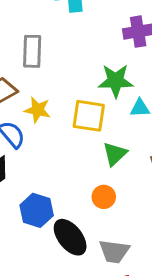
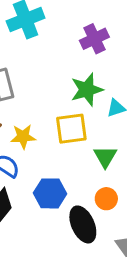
blue hexagon: (37, 210) -> (50, 193), moved
black ellipse: (70, 237) -> (83, 224), moved, turned 30

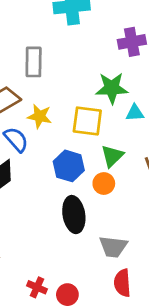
blue hexagon: (50, 193) -> (69, 166), moved
orange circle: (106, 199) -> (104, 183), moved

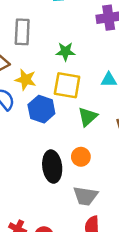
green star: (112, 88) -> (65, 51), moved, size x0.7
blue hexagon: (69, 166) -> (41, 109), moved
orange circle: (104, 183) -> (81, 157), moved

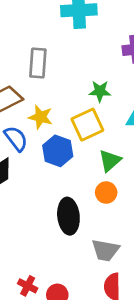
green star: (65, 51) -> (100, 91), moved
yellow square: (67, 85) -> (87, 125), turned -36
orange circle: (81, 157) -> (106, 193), moved

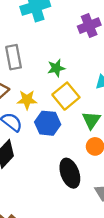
green star: (100, 91) -> (56, 68), moved

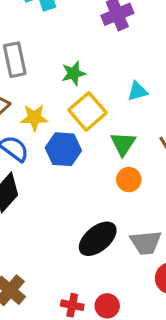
black ellipse: (70, 173) -> (98, 239), moved, turned 72

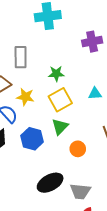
green triangle: (123, 144) -> (60, 127), moved
blue hexagon: (63, 149) -> (32, 139), moved

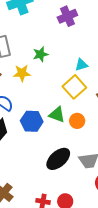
yellow star: (25, 97) -> (22, 73), moved
yellow square: (60, 100) -> (74, 87), moved
green triangle: (60, 127) -> (57, 115), moved, turned -42

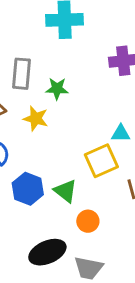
green star: (41, 54) -> (57, 89), moved
orange circle: (77, 121) -> (88, 221), moved

